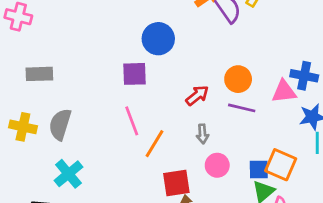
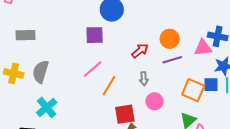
purple line: (242, 108) -> (172, 60), turned -30
pink line: (132, 121) -> (93, 69), turned 70
orange square: (281, 165) -> (193, 90), moved
blue square: (259, 170) -> (211, 85), moved

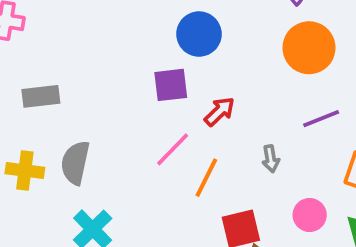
orange circle: (170, 39) -> (309, 48), moved, size x1.4
red arrow: (140, 51) -> (220, 111), moved
pink circle: (154, 101) -> (310, 215), moved

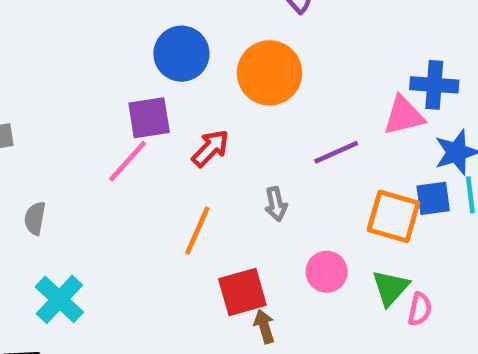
orange circle: (309, 48) -> (269, 73), moved
pink line: (173, 149) -> (128, 161), moved
gray semicircle: (75, 163) -> (35, 218), size x0.6

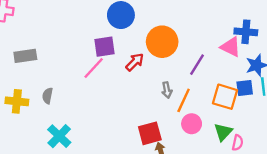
orange circle: (269, 73) -> (162, 42), moved
pink triangle: (404, 116) -> (231, 47), turned 40
purple line: (336, 152) -> (197, 65), turned -35
orange line: (197, 231) -> (184, 100), moved

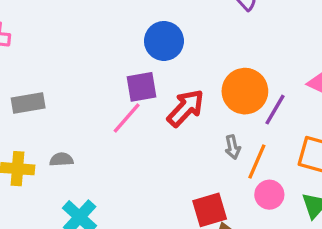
orange circle: (162, 42) -> (245, 91), moved
red arrow: (135, 62) -> (186, 108), size x1.4
gray semicircle: (48, 96) -> (61, 160), turned 77

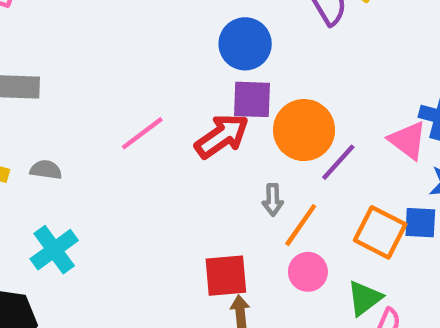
blue circle: (164, 41) -> (245, 44), moved
purple square: (142, 87) -> (252, 99), moved

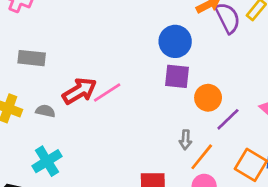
orange circle: (304, 130) -> (208, 98), size x0.7
red arrow: (222, 136) -> (80, 91), moved

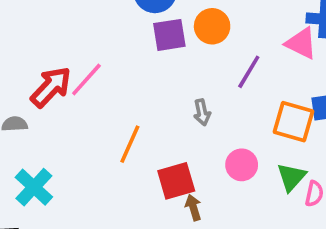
orange circle: (208, 98) -> (212, 26), moved
orange line: (202, 157) -> (130, 144), moved

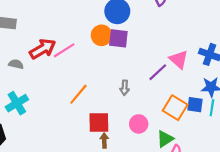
orange circle: (212, 26) -> (102, 35), moved
pink triangle: (301, 43) -> (179, 59), moved

